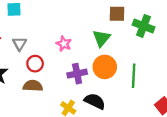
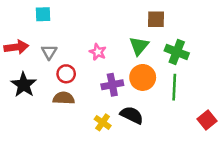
green cross: (144, 26) -> (177, 52), moved

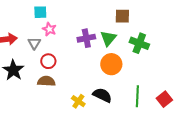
cyan square: (43, 14) -> (40, 12), moved
pink star: (98, 52) -> (49, 29), moved
purple cross: (112, 85) -> (86, 38), moved
green line: (174, 87) -> (137, 96), moved

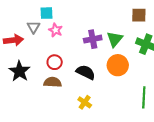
brown square: (122, 16) -> (139, 15), moved
gray triangle: (34, 43) -> (33, 27), moved
black semicircle: (102, 95) -> (86, 72), moved

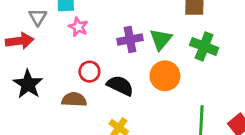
gray triangle: (33, 27) -> (38, 17), moved
red circle: (55, 62) -> (89, 72), moved

